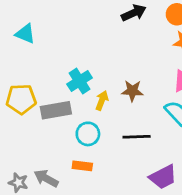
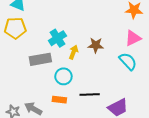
yellow pentagon: (21, 99) -> (15, 28), moved
black line: (137, 137) -> (90, 95), moved

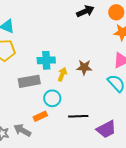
cyan cross: (57, 38) -> (46, 60), turned 30
orange rectangle: (59, 100) -> (40, 116), moved, turned -32

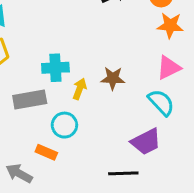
orange rectangle: (40, 116) -> (46, 152), turned 48
black line: (78, 116) -> (123, 173), moved
purple trapezoid: (106, 129) -> (146, 142), moved

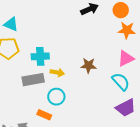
cyan cross: (55, 68) -> (40, 56), moved
yellow arrow: (80, 89) -> (57, 72), moved, turned 80
purple trapezoid: (146, 142) -> (126, 108), moved

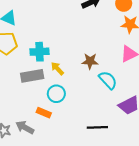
yellow arrow: (57, 72) -> (57, 69), turned -144
cyan semicircle: (121, 82) -> (108, 80), moved

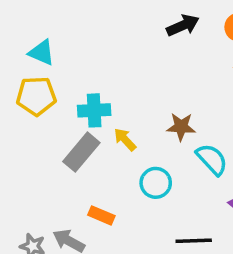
gray rectangle: (32, 76) -> (81, 152), turned -40
cyan circle: (56, 94) -> (156, 183), moved

